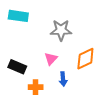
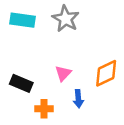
gray star: (61, 30) -> (66, 19), moved, turned 30

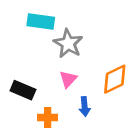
gray star: (66, 19) -> (68, 44), moved
cyan rectangle: (22, 20) -> (41, 22), moved

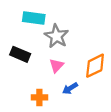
black rectangle: (23, 90) -> (20, 54), moved
blue arrow: (85, 107) -> (70, 88), turned 63

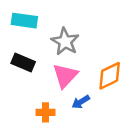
cyan rectangle: (34, 18) -> (24, 21), moved
pink triangle: (56, 66) -> (65, 76), size x1.5

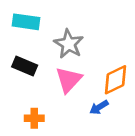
blue arrow: (81, 102) -> (99, 107), moved
orange cross: (45, 112) -> (34, 118), moved

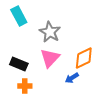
cyan rectangle: (26, 22) -> (19, 16), turned 54
black rectangle: (25, 66) -> (19, 64), moved

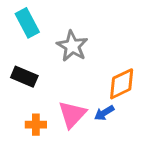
pink triangle: (50, 58) -> (72, 114), moved
black rectangle: (19, 64) -> (24, 77), moved

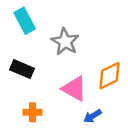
blue arrow: (104, 113) -> (93, 116), moved
pink triangle: (72, 114) -> (74, 89), moved, turned -44

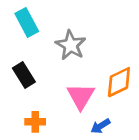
black rectangle: (22, 69) -> (24, 75), turned 35
pink triangle: (74, 89) -> (81, 96), turned 32

